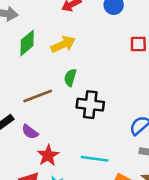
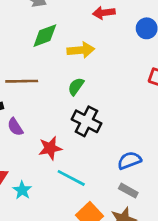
brown line: (38, 96) -> (22, 81), moved
red star: (48, 155) -> (50, 148), moved

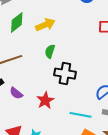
cyan line: (71, 178) -> (81, 115), moved

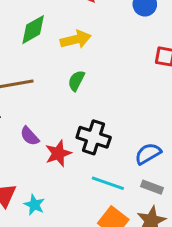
black cross: (65, 74) -> (94, 137), moved
purple semicircle: (16, 93) -> (30, 136), moved

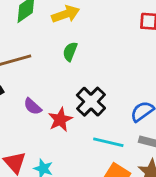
black cross: (94, 137) -> (91, 102), turned 32

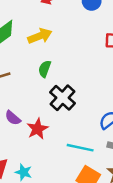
black cross: (91, 102) -> (62, 98), moved

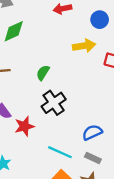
yellow arrow: (40, 36) -> (84, 46), moved

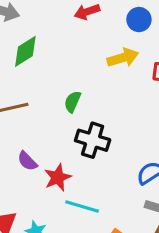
black cross: (54, 103) -> (93, 140), turned -30
cyan line: (60, 152) -> (82, 206), moved

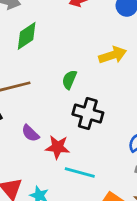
yellow arrow: (123, 58) -> (113, 55), moved
red star: (58, 177) -> (58, 147), turned 30

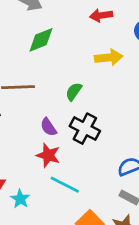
yellow arrow: (113, 55) -> (109, 58), moved
purple semicircle: (30, 133) -> (48, 127), moved

